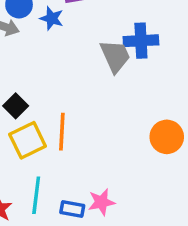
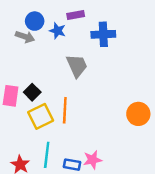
blue cross: (141, 41) -> (103, 34), moved
gray trapezoid: (115, 56) -> (77, 66), moved

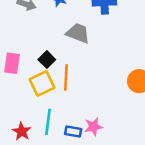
gray trapezoid: (77, 66) -> (78, 33), turned -45
black square: (32, 92) -> (47, 60), moved

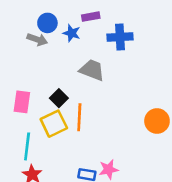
cyan line: (48, 122) -> (27, 146), moved

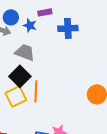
gray trapezoid: (92, 70) -> (25, 52), moved
black square: (59, 98) -> (20, 76), size x1.5

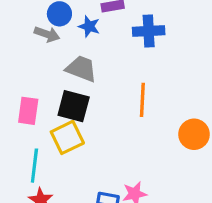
black square: (20, 76) -> (74, 106), turned -30
orange line: (36, 91) -> (142, 100), moved

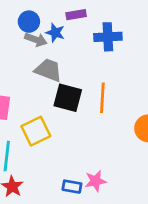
gray arrow: (47, 34) -> (36, 40), moved
black square: (74, 106) -> (68, 98), moved

